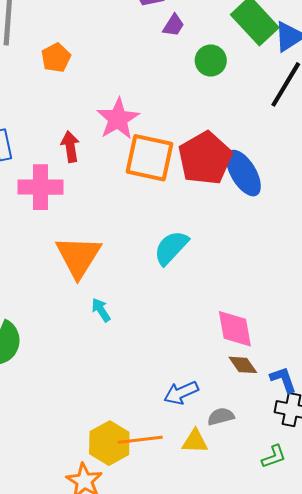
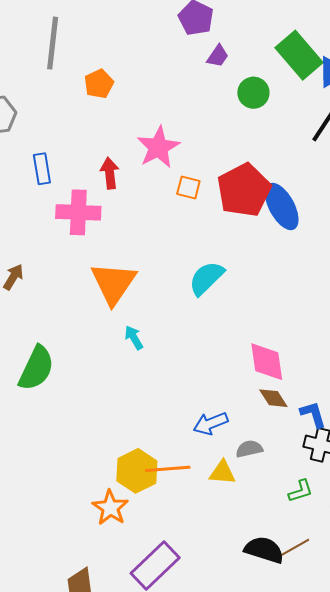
orange square: (150, 158) -> (188, 188), size x0.5

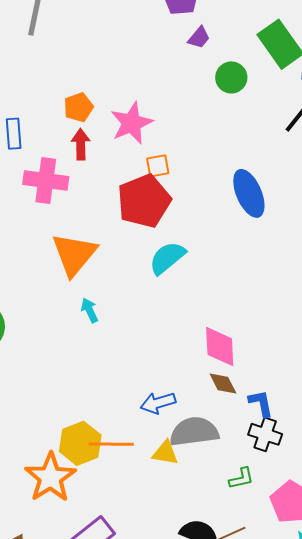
orange pentagon: (99, 84) -> (78, 107), moved
orange square: (188, 188) -> (158, 166), turned -30
red pentagon: (244, 190) -> (144, 201), moved
gray semicircle: (249, 449) -> (194, 432), size x1.8
orange star: (110, 508) -> (50, 477), size x1.4

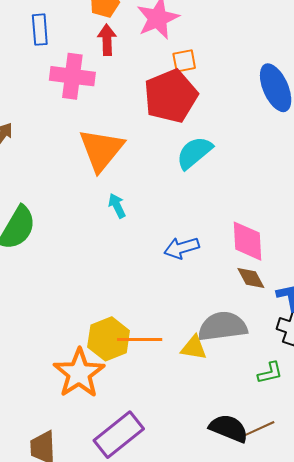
blue arrow: (158, 403) -> (181, 248), moved

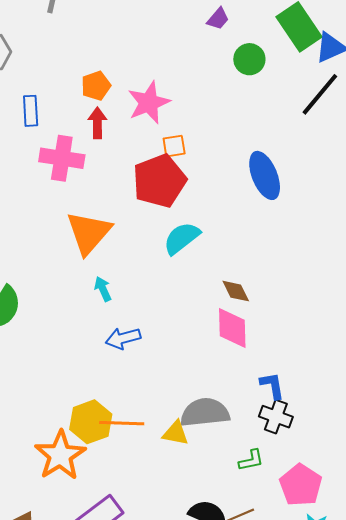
blue arrow: (181, 248) -> (123, 338), moved
brown diamond: (251, 278) -> (236, 291), moved

